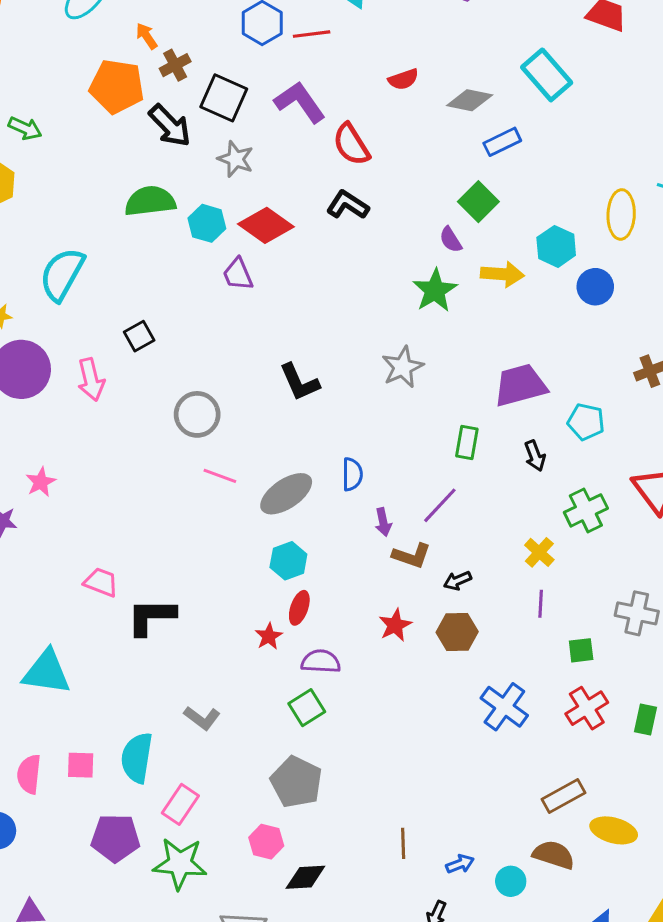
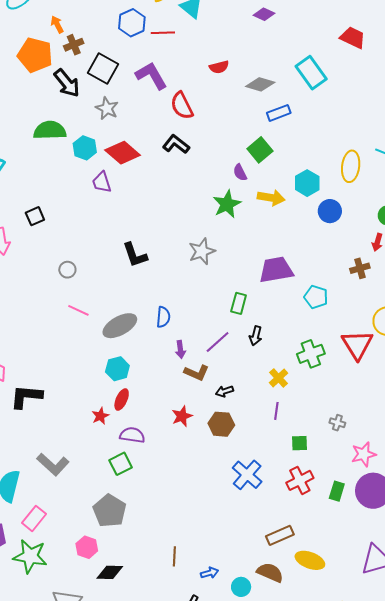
gray circle: (197, 414) -> (67, 270), size x0.6
black arrow: (535, 456) -> (256, 336), moved, turned 30
gray cross: (637, 613) -> (337, 423), size x0.6
gray L-shape: (202, 718) -> (53, 464), size x1.4

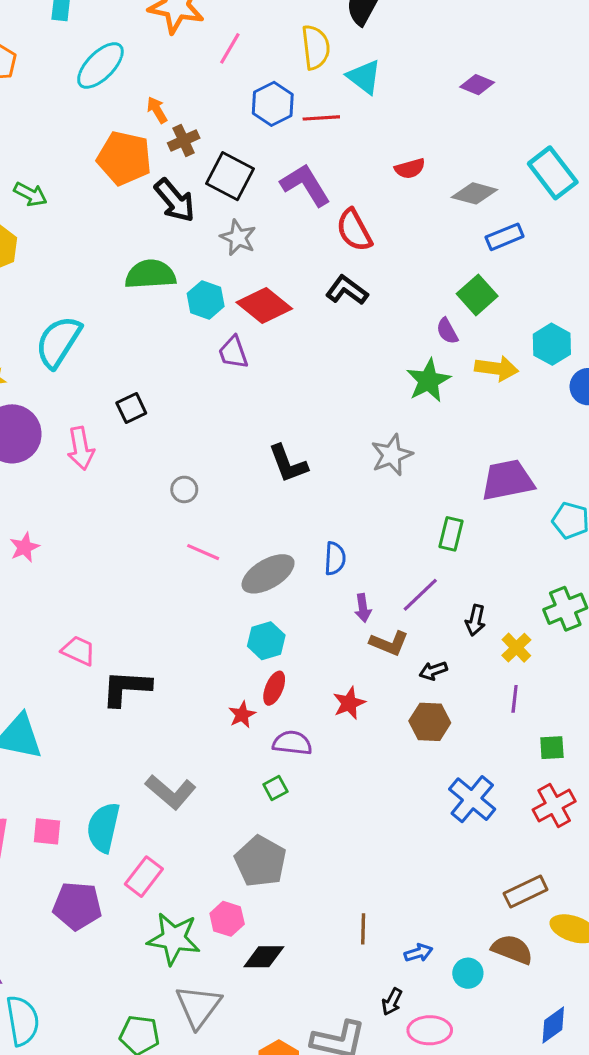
black arrow: (256, 336) -> (475, 620), moved
red star: (182, 416) -> (349, 703), moved
green square: (121, 464) -> (275, 788), size x0.7
green star: (30, 556) -> (174, 939), moved

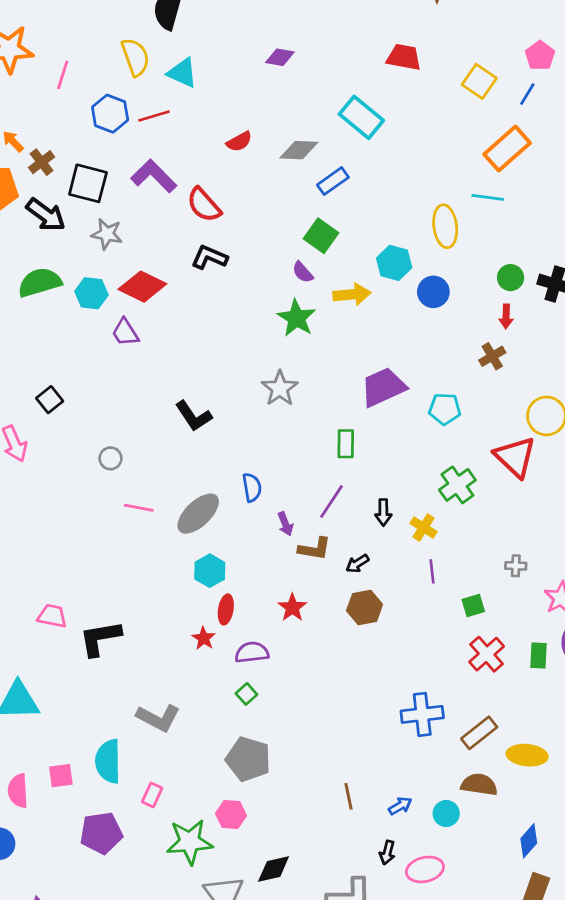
blue cross: (472, 799) -> (422, 714), moved, turned -33
pink rectangle: (144, 877) -> (152, 795), size x0.7
black diamond: (264, 957) -> (274, 869), moved

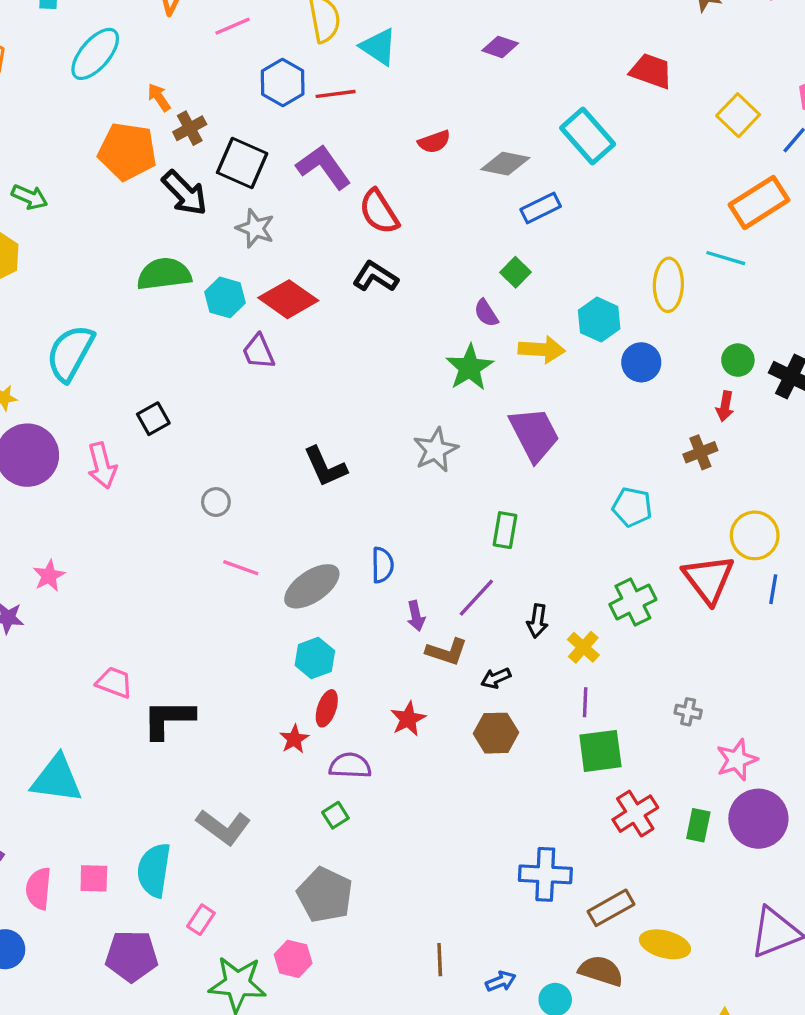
pink line: (63, 75) -> (233, 26), turned 40
green square: (321, 236) -> (516, 272), size x0.7
purple trapezoid: (383, 387) -> (534, 434), moved, turned 78
green square: (473, 605) -> (600, 751), moved, size x1.6

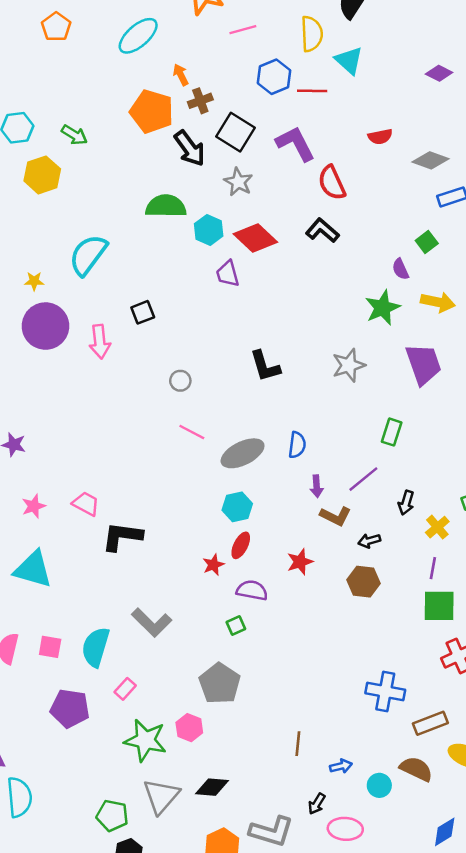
pink star: (49, 576) -> (34, 506), moved

